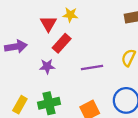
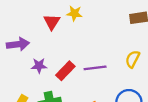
red rectangle: (62, 43) -> (65, 71), moved
purple star: (47, 66) -> (39, 66), moved

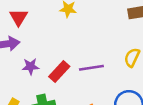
red triangle: (52, 22) -> (19, 17), moved

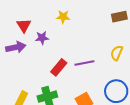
purple star: (31, 66) -> (42, 38), moved

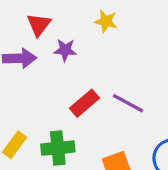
purple line: (84, 63) -> (128, 103), turned 30

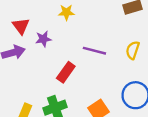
purple line: (128, 103) -> (94, 51), moved

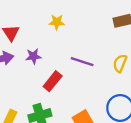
purple star: (43, 39) -> (33, 56), moved

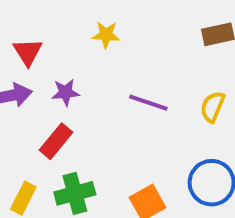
red rectangle: (53, 81) -> (56, 141), moved

